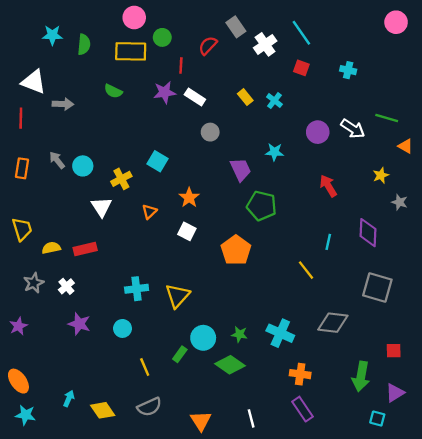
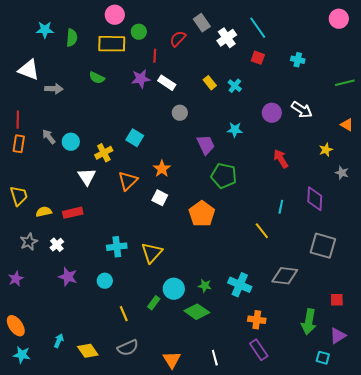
red line: (21, 118) -> (18, 120), moved
green line: (387, 118) -> (345, 83), moved, turned -30
orange triangle: (149, 212) -> (128, 181), size x1.5

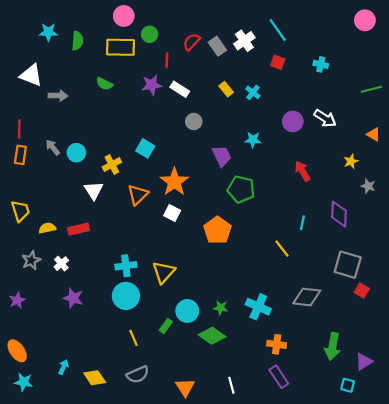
gray rectangle: (202, 23) -> (217, 46), moved
orange star: (162, 169) -> (174, 182), size x1.5
cyan circle: (105, 281) -> (126, 296), moved, size x1.6
red square: (337, 300) -> (362, 291), moved, turned 32

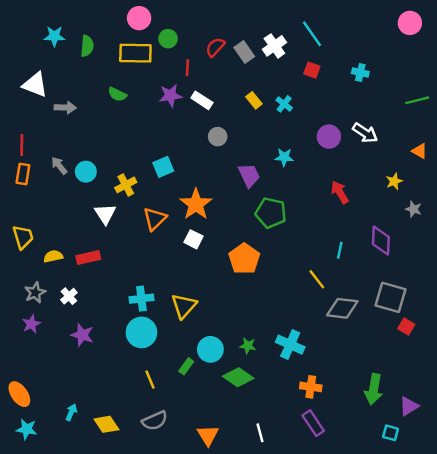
cyan square: (145, 148) -> (163, 167), turned 36
gray diamond: (307, 297) -> (342, 308), moved
purple star: (17, 300) -> (31, 324), moved

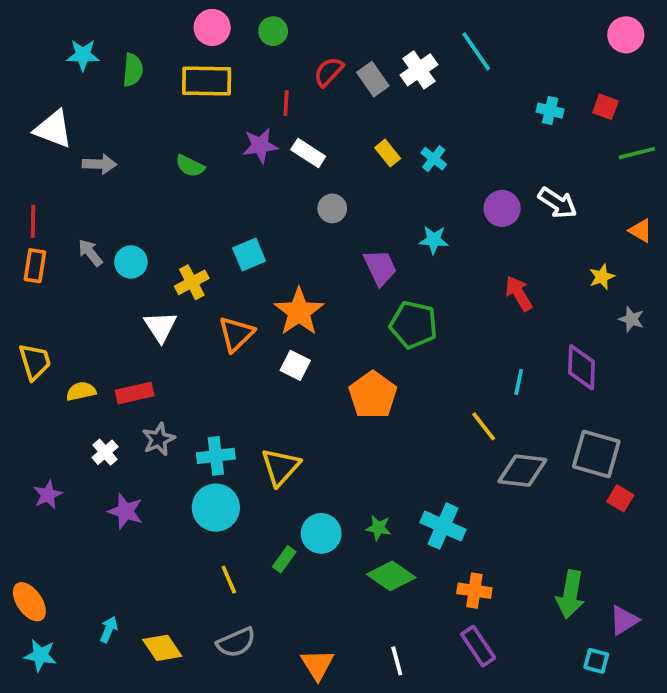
green circle: (168, 39) -> (273, 31), moved
red square: (312, 70) -> (605, 107), moved
green semicircle: (117, 94) -> (190, 166), moved
gray star: (35, 293) -> (159, 439), moved
green diamond: (238, 377) -> (391, 576), moved

